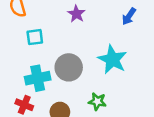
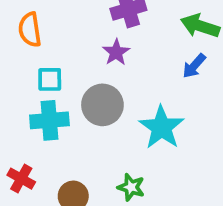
gray circle: (69, 67) -> (102, 105), moved
cyan cross: (38, 78) -> (49, 120), moved

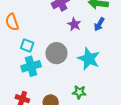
purple star: (116, 52) -> (74, 24), moved
cyan square: (50, 79) -> (27, 45), turned 32

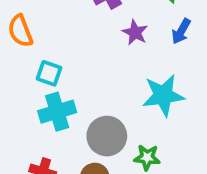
gray circle: (56, 53) -> (107, 136), moved
cyan star: (89, 59) -> (163, 95), turned -30

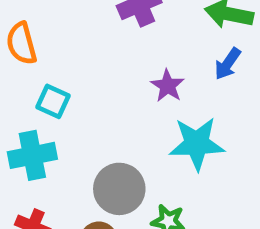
purple star: (135, 33) -> (168, 86), moved
cyan cross: (57, 112) -> (32, 155), moved

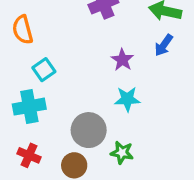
cyan square: (53, 101) -> (44, 70), turned 30
cyan star: (197, 144) -> (127, 99), moved, size x0.7

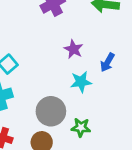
blue arrow: (164, 45) -> (107, 62), moved

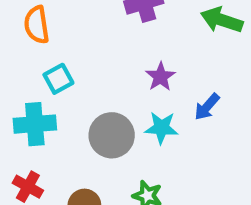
gray circle: (51, 111) -> (112, 135), moved

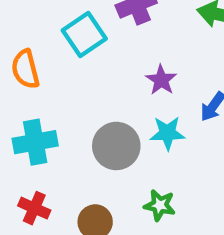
orange semicircle: (37, 25) -> (25, 69), moved
cyan square: (58, 79) -> (84, 35), moved, size x1.4

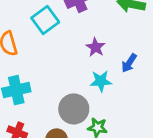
gray circle: (116, 146) -> (74, 109), moved

